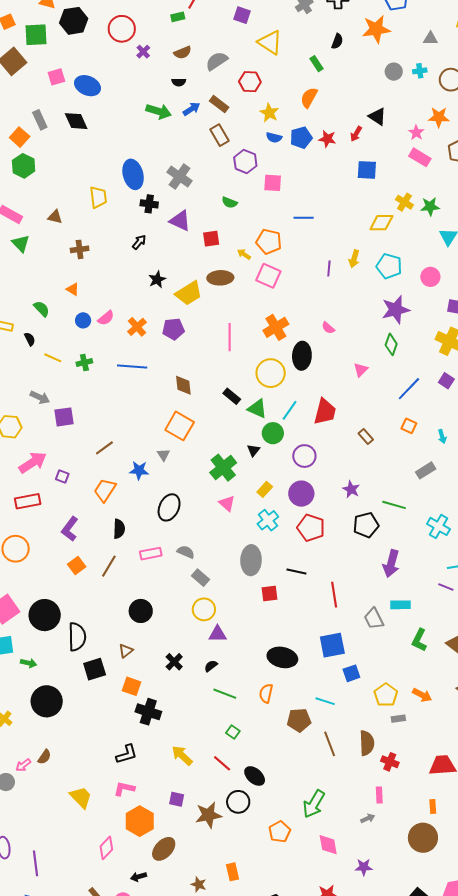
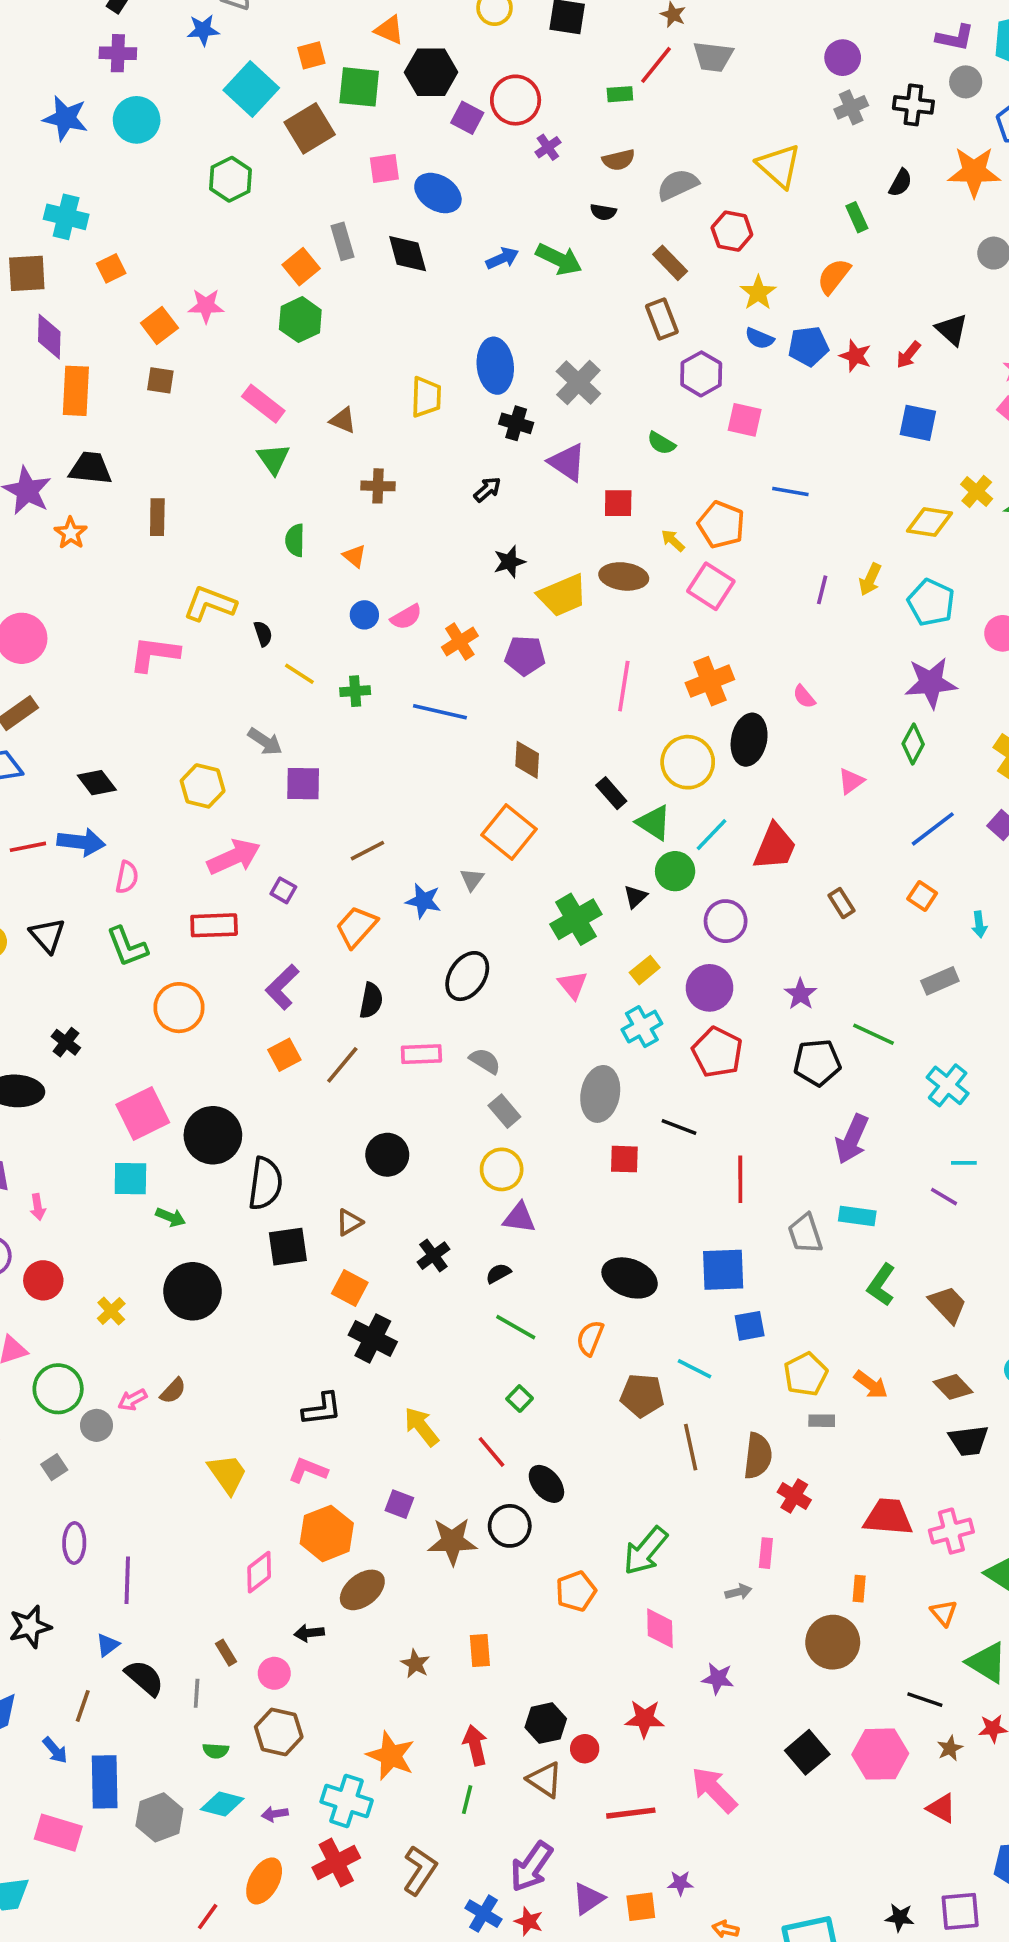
purple square: (242, 15) -> (467, 118), moved
blue arrow: (192, 109) -> (502, 258), moved
green semicircle: (42, 309) -> (295, 540), moved, turned -144

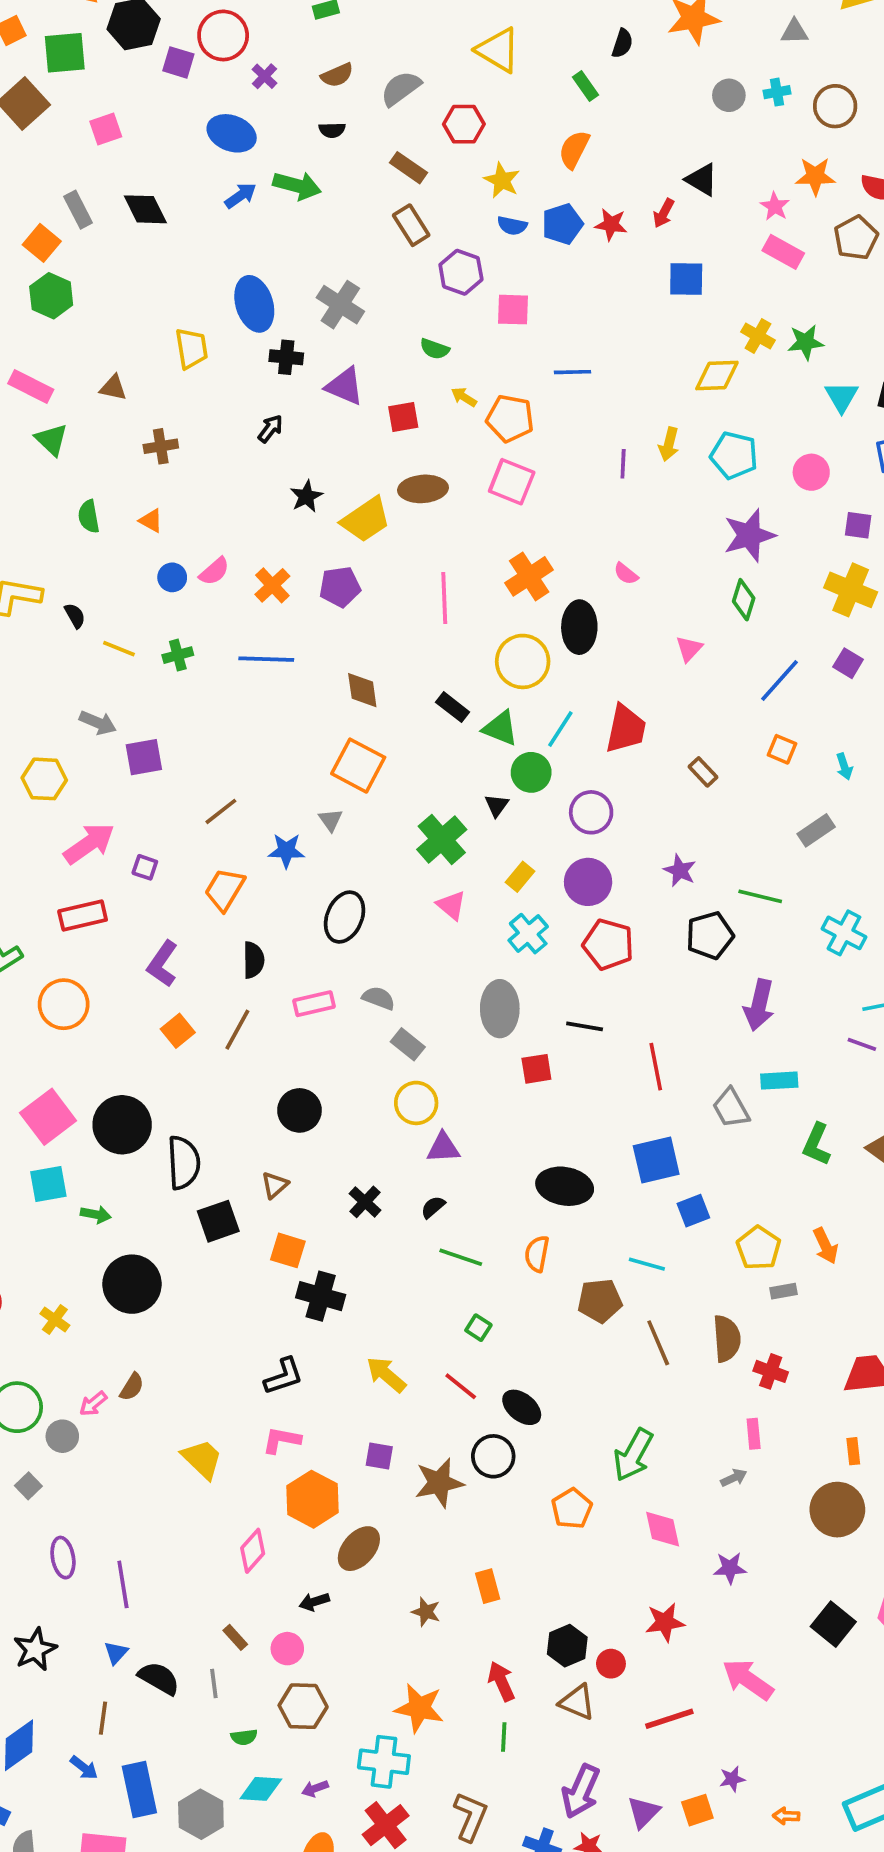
blue ellipse: (438, 193) -> (232, 133), moved
yellow arrow: (673, 541) -> (464, 397), moved
orange arrow: (871, 1385) -> (826, 1246), turned 39

